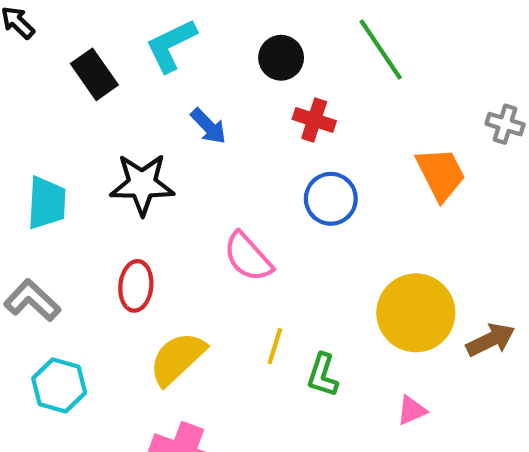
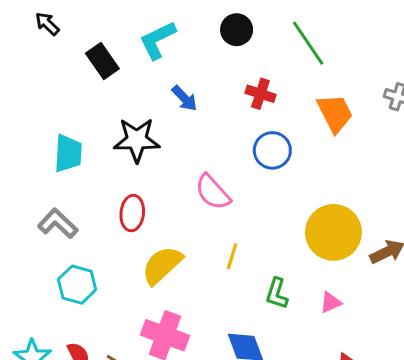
black circle: (281, 58) -> (237, 30), moved
orange trapezoid: (441, 174) -> (335, 113), moved
green L-shape: (323, 375) -> (277, 294), moved

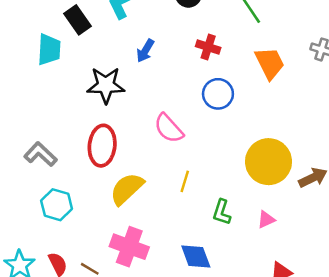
blue arrow: (184, 98) -> (145, 51), turned 75
cyan trapezoid: (68, 153) -> (49, 49), moved
red ellipse: (132, 213) -> (102, 146), size x1.4

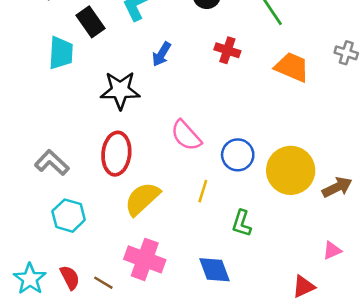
orange trapezoid: (270, 63) -> (292, 67), turned -40
blue circle: (218, 94) -> (238, 155), moved
pink triangle: (266, 220) -> (332, 250), moved

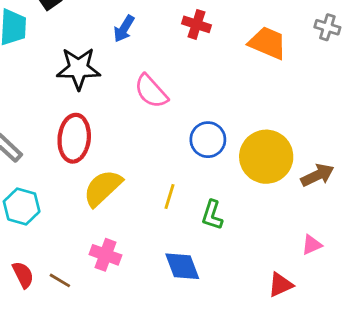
pink semicircle: (186, 136) -> (151, 91), moved
yellow line: (203, 191) -> (169, 197), moved
pink cross: (145, 259) -> (105, 255), size x0.7

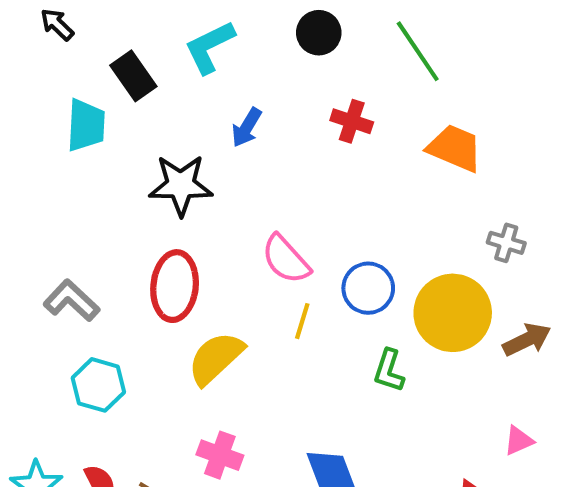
gray cross: (327, 27) -> (506, 243), moved
pink semicircle: (151, 91) -> (286, 259), moved
yellow line: (169, 197) -> (302, 321), moved
green L-shape: (212, 215) -> (389, 371), moved

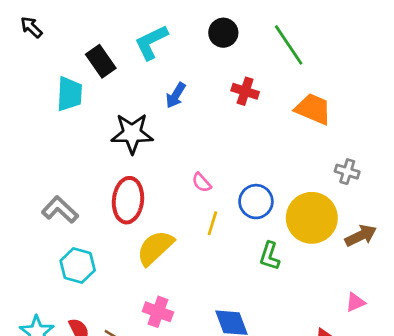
black arrow: (57, 24) -> (31, 27), moved
pink semicircle: (286, 259) -> (202, 182), size x0.6

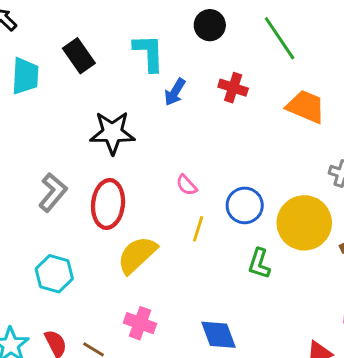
cyan L-shape: (151, 42) -> (149, 53), moved, turned 114
cyan trapezoid: (69, 94) -> (25, 76), moved
blue arrow: (176, 95) -> (175, 92), moved
gray L-shape: (60, 210) -> (53, 192), moved, turned 87

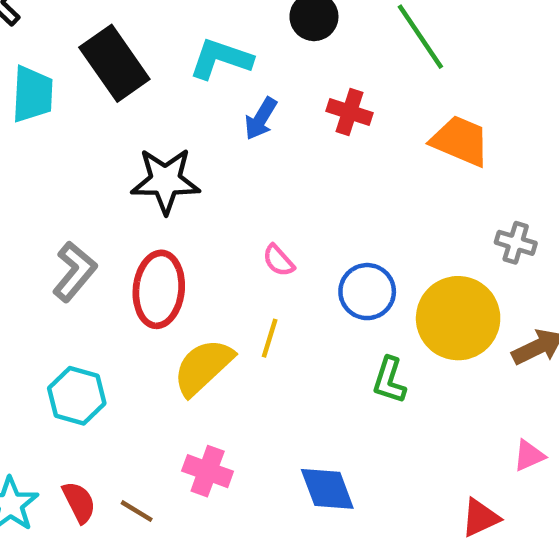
cyan L-shape: (149, 53) -> (221, 59), turned -69
black rectangle: (79, 56) -> (114, 63), size x1.4
yellow line: (198, 229) -> (270, 338), moved

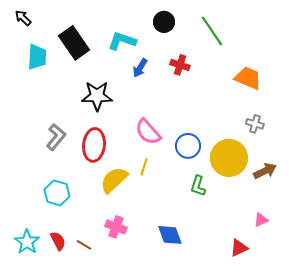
orange trapezoid: (460, 141) -> (248, 78), moved
pink semicircle: (279, 261) -> (148, 132), size x1.8

